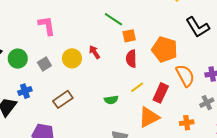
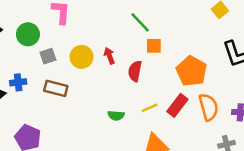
green circle: (18, 59) -> (28, 34), moved
red semicircle: (131, 59) -> (135, 71), moved
red rectangle: (161, 93) -> (177, 105), moved
brown rectangle: (63, 99) -> (56, 88), moved, turned 36

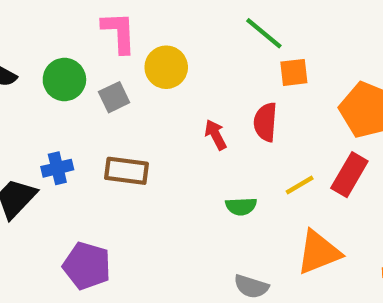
gray square: (48, 56) -> (114, 97), moved
red arrow: (109, 56) -> (216, 135), moved
yellow circle: (82, 57) -> (166, 67), moved

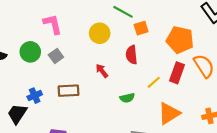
yellow circle: (166, 67) -> (100, 33), moved
red arrow: (216, 135) -> (102, 71), moved

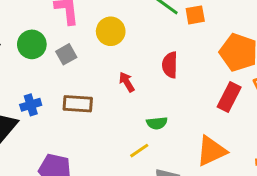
orange square: (141, 28) -> (195, 15), moved
yellow circle: (100, 33) -> (111, 31), moved
yellow line: (154, 82) -> (139, 151), moved

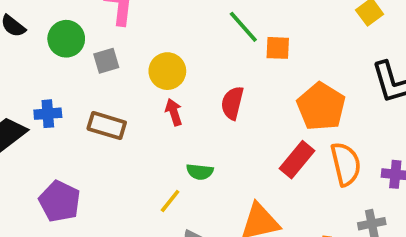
yellow circle: (111, 31) -> (167, 71), moved
yellow line: (139, 151) -> (170, 201), turned -30

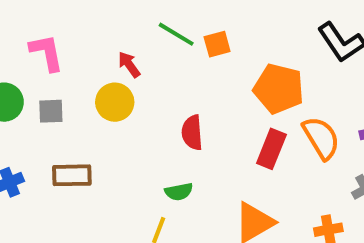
gray square: (106, 61) -> (51, 111), turned 32
red semicircle: (232, 103) -> (192, 133), moved
red arrow: (174, 112) -> (129, 65), moved

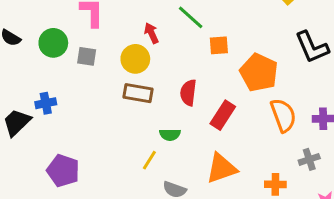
orange square: (217, 44) -> (219, 45), moved
red rectangle: (271, 149) -> (223, 115), moved
brown rectangle: (72, 175) -> (138, 93), moved

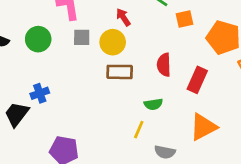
gray square: (87, 56) -> (82, 37), moved

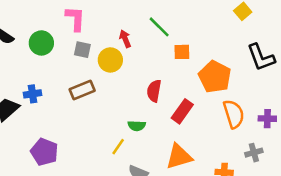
brown rectangle: (120, 72) -> (82, 90), moved, turned -35

